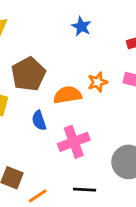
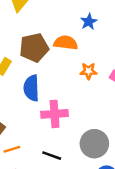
orange semicircle: (67, 95) -> (66, 43), moved
blue semicircle: (39, 120) -> (31, 88), size x1.5

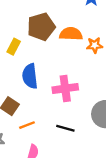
orange semicircle: (66, 43) -> (71, 34), moved
blue semicircle: (31, 88) -> (30, 76), moved

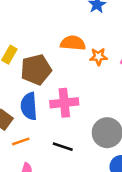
brown pentagon: (41, 27) -> (36, 70), moved
blue semicircle: (30, 76) -> (29, 106), moved

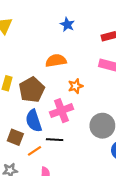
orange star: (98, 57) -> (75, 86), moved
black line: (63, 147) -> (55, 140), moved

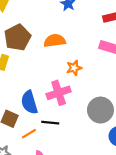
brown pentagon: (32, 90) -> (17, 38), moved

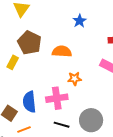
brown pentagon: (17, 38) -> (29, 43), turned -30
black line: (50, 123) -> (62, 125), moved

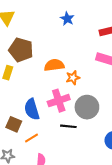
orange semicircle: (62, 51) -> (54, 65), moved
gray circle: (91, 120) -> (87, 107), moved

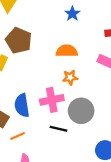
orange semicircle: (54, 65) -> (67, 51), moved

